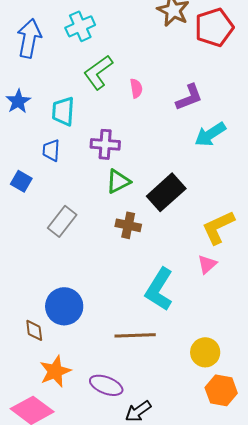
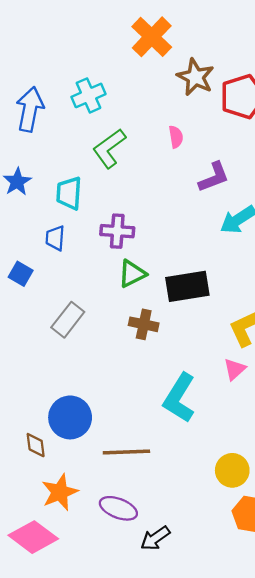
pink semicircle: (136, 88) -> (176, 137), moved
black rectangle: (166, 192) -> (187, 286), turned 33
brown line: (135, 335) -> (126, 452), moved

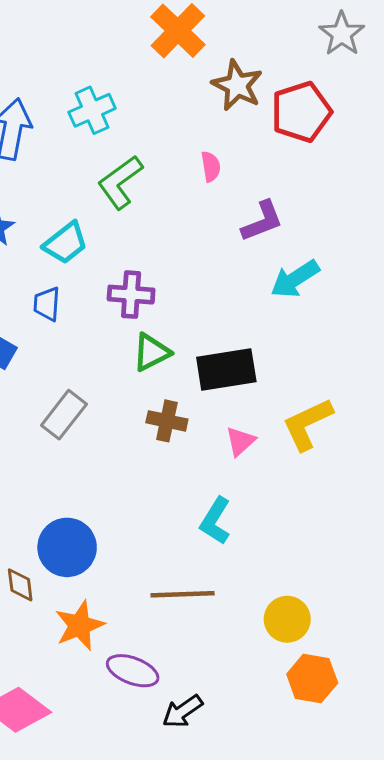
cyan trapezoid: (69, 193) -> (65, 243), turned -132
pink triangle: (235, 369) -> (240, 441), moved
cyan L-shape: (179, 398) -> (215, 521), size x0.7
brown line: (126, 452) -> (183, 594), moved
orange star: (60, 492) -> (80, 625), moved

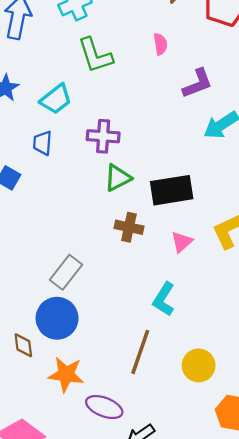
green L-shape: (120, 182) -> (95, 55), turned -72
gray rectangle: (64, 415) -> (66, 272), moved
brown line: (183, 594) -> (140, 352), turned -69
yellow circle: (287, 619) -> (199, 365), moved
orange star: (80, 625) -> (66, 374), turned 30

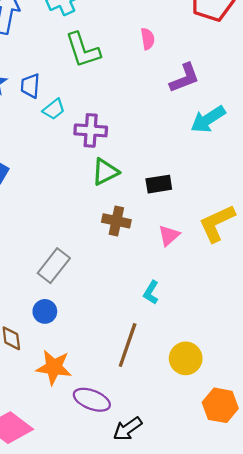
cyan trapezoid: (56, 99) -> (54, 109), moved, size x0.7
blue trapezoid: (42, 143) -> (30, 86), moved
black rectangle: (172, 190) -> (159, 184), size x0.6
cyan L-shape: (164, 299) -> (151, 292), size x0.7
blue circle: (57, 318) -> (45, 311), size x0.6

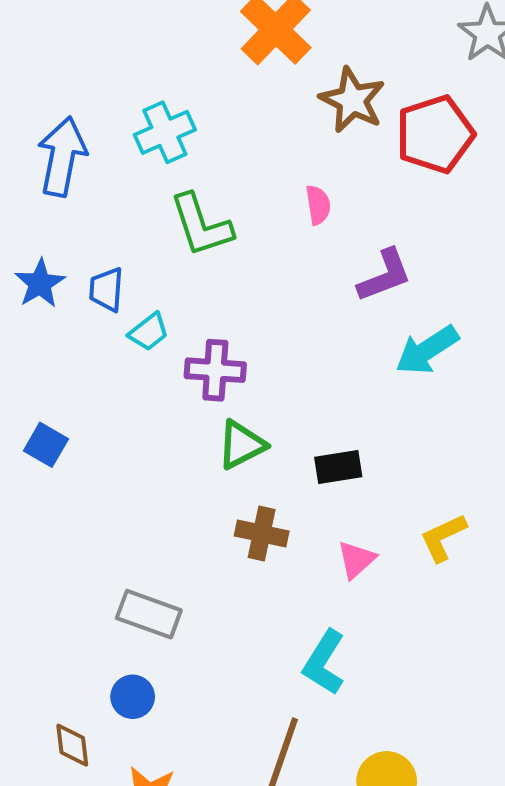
yellow L-shape: (217, 223) -> (443, 538), size x0.7
gray rectangle: (54, 266) -> (149, 614), turned 72
cyan L-shape: (151, 292) -> (324, 663), size x1.5

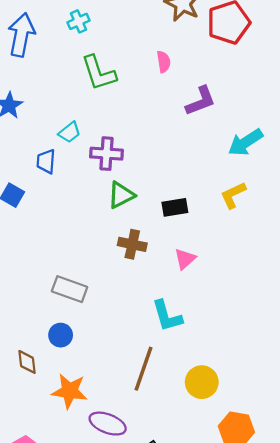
cyan cross: (165, 132) -> (78, 21), size x0.7
blue trapezoid: (106, 290) -> (46, 161), moved
cyan arrow: (427, 350) -> (245, 142), moved
yellow L-shape: (443, 538) -> (233, 195), moved
cyan L-shape: (324, 663) -> (167, 316), turned -48

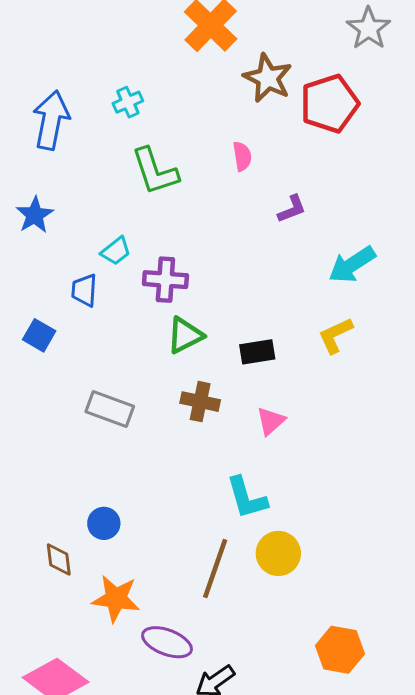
purple L-shape: (201, 101) -> (292, 209), size x0.7
gray rectangle: (70, 289) -> (110, 409), moved
yellow circle: (202, 382) -> (278, 553), moved

